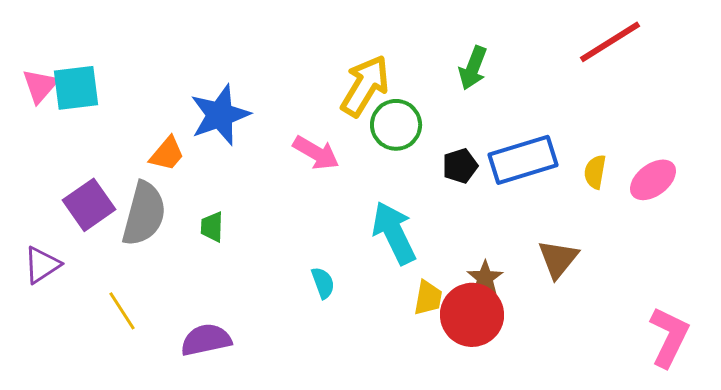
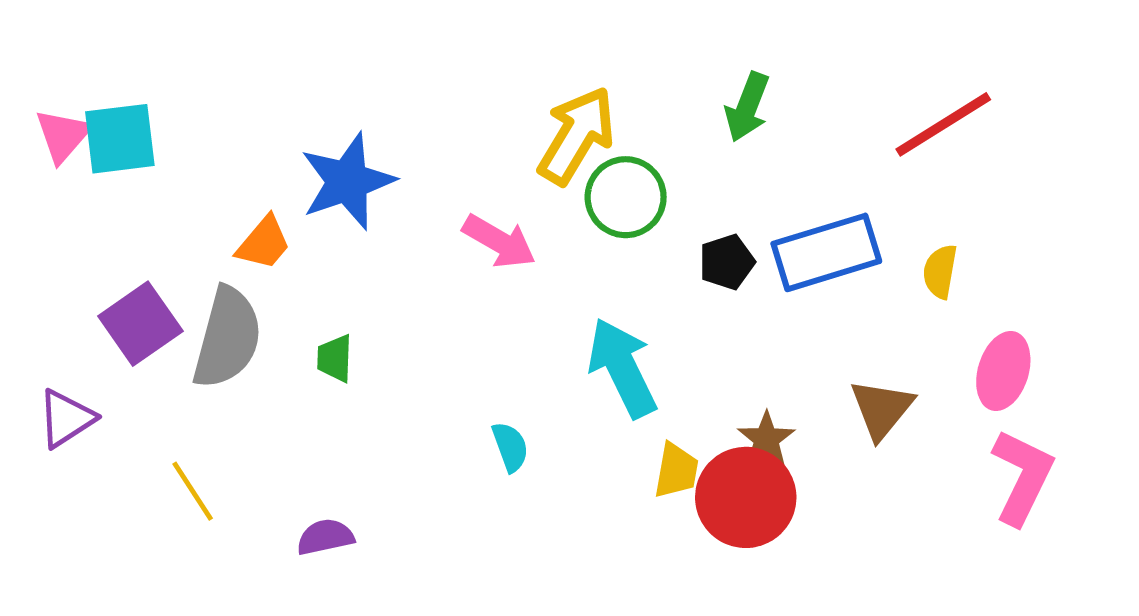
red line: (610, 42) -> (943, 124), moved
pink ellipse: (653, 180) -> (1003, 371), moved, turned -36
pink L-shape: (669, 337) -> (1022, 477), moved
purple semicircle: (206, 340) -> (325, 537), size x0.7

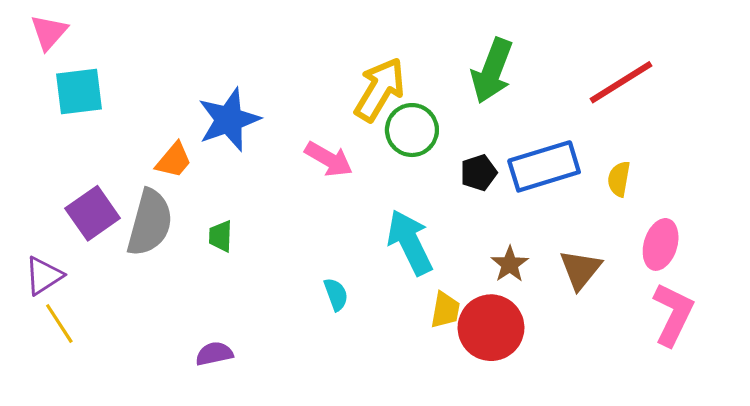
green arrow: (747, 107) -> (492, 71), size x1.4
pink triangle: (63, 136) -> (49, 32), moved
brown star: (766, 439) -> (510, 264), moved
yellow line: (193, 491) -> (59, 324), moved

